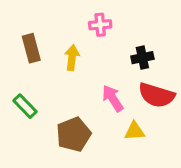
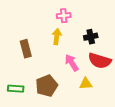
brown rectangle: (31, 48) -> (26, 49), moved
yellow arrow: (72, 58) -> (57, 37), moved
green rectangle: (25, 106) -> (16, 89), moved, turned -42

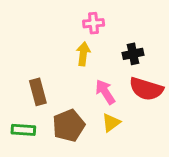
brown rectangle: (26, 49) -> (38, 92), moved
yellow triangle: (86, 84) -> (111, 123), moved, turned -32

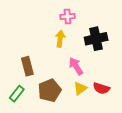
black cross: (133, 54) -> (96, 39), size x1.5
red semicircle: (146, 89) -> (101, 88), moved, size x0.7
green rectangle: (23, 130) -> (17, 94), turned -56

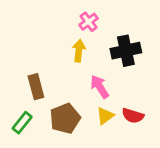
pink cross: (68, 17) -> (89, 22), turned -32

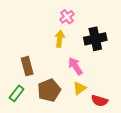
red semicircle: (133, 116) -> (99, 101), moved

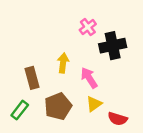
pink cross: (67, 17) -> (88, 27), moved
yellow arrow: (60, 39) -> (63, 63), moved

